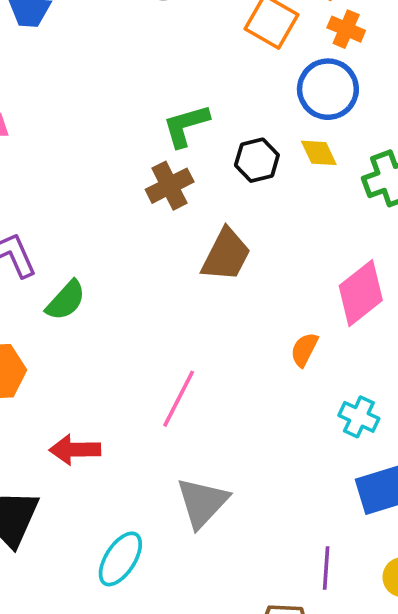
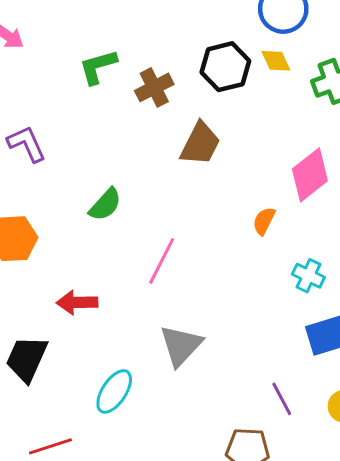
green L-shape: (186, 126) -> (98, 67), moved
black hexagon: (257, 160) -> (225, 67), size x1.4
green semicircle: (66, 300) -> (105, 205), moved
purple line: (326, 568) -> (282, 399), turned -32

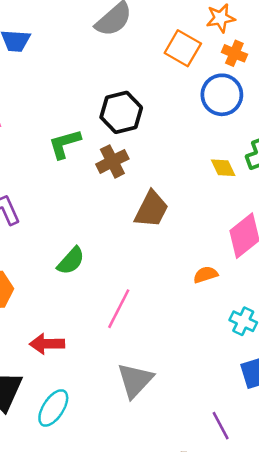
yellow diamond: (276, 61) -> (223, 168), moved
black hexagon: (225, 67) -> (121, 112), moved
orange semicircle: (264, 221) -> (206, 275), turned 45
cyan ellipse: (114, 391) -> (53, 408), moved

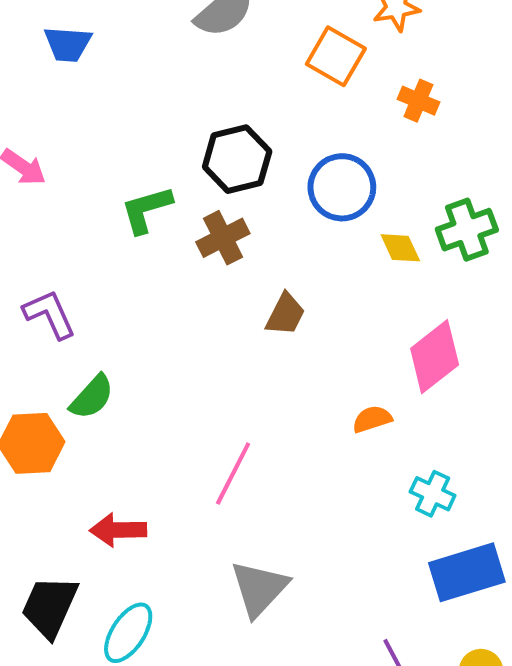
orange cross: (234, 53) -> (418, 101), moved
blue circle: (222, 95) -> (342, 187), moved
brown trapezoid: (151, 209) -> (285, 314), size x0.7
green semicircle: (71, 261) -> (92, 397), moved

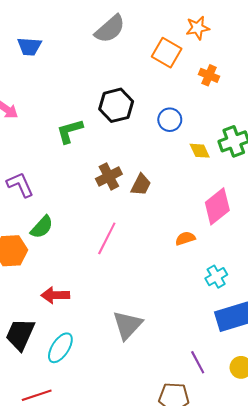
blue circle: (342, 187) -> (170, 120), size x0.7
brown cross: (223, 238) -> (109, 176), moved
pink line: (233, 474) -> (107, 238), moved
cyan cross: (433, 494) -> (216, 277), turned 35

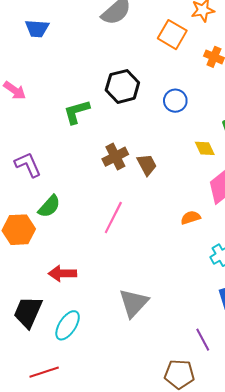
yellow diamond: (200, 151) -> (205, 148), moved
brown trapezoid: (141, 185) -> (147, 165), turned -55

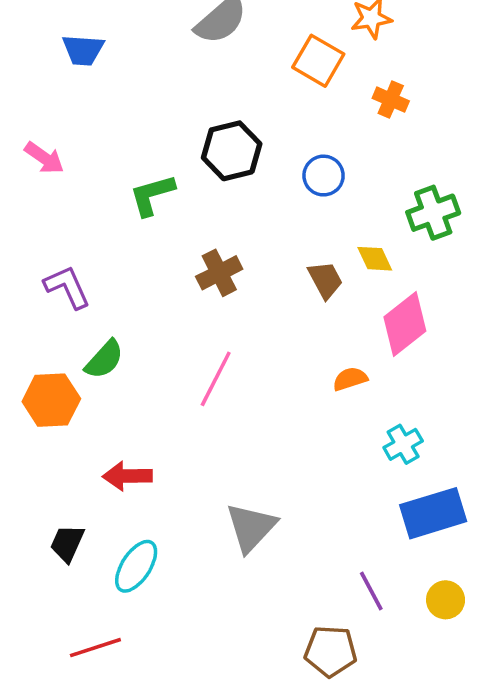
brown trapezoid: (147, 165) -> (325, 280), moved
black trapezoid: (28, 312) -> (67, 543), size x0.7

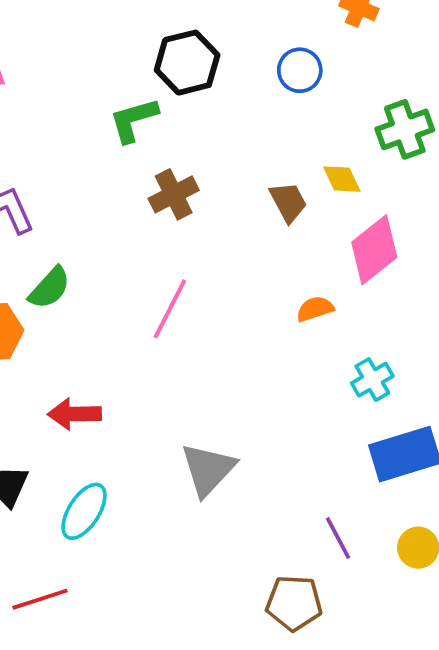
blue circle: (324, 176) -> (300, 70), moved
green L-shape: (152, 195) -> (134, 120), moved

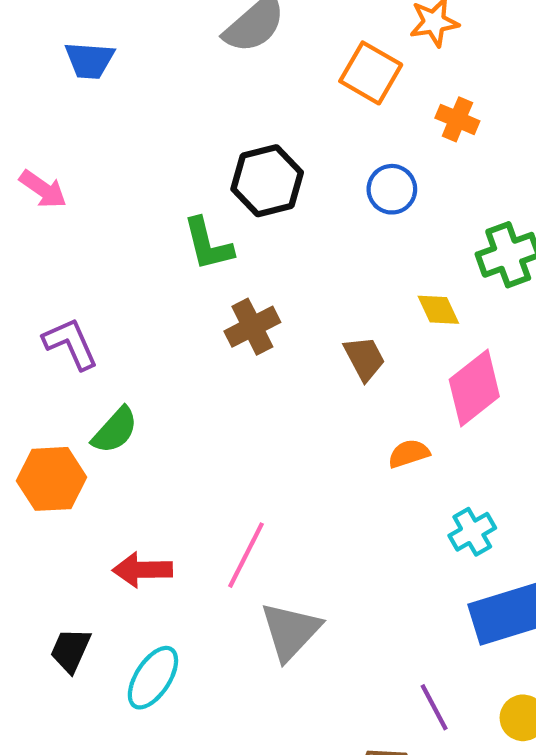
green L-shape: (134, 120) -> (208, 244), turned -88
brown trapezoid: (288, 202) -> (364, 358), moved
pink line: (170, 309) -> (246, 555), moved

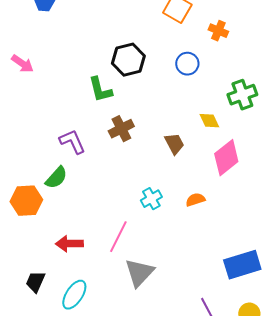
purple L-shape: (70, 344) -> (72, 142), moved
orange semicircle: (409, 454) -> (195, 200), moved
cyan cross: (472, 532) -> (151, 199), moved

